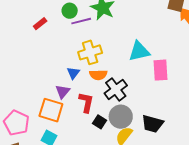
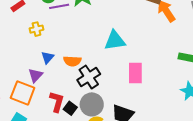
yellow cross: (90, 52) -> (37, 29), moved, size x0.6
pink rectangle: (160, 70) -> (135, 73), moved
red L-shape: (86, 102) -> (57, 102), moved

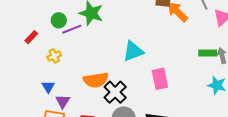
blue triangle: (48, 57) -> (48, 87), moved
orange semicircle: (72, 61) -> (96, 80), size x1.4

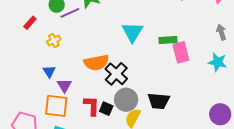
cyan triangle: (133, 51) -> (132, 32), turned -35
green rectangle: (208, 53) -> (168, 40), moved
pink rectangle: (160, 79) -> (181, 52), moved

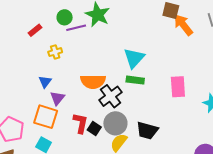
green rectangle: (168, 40) -> (135, 80), moved

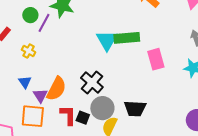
purple line: (76, 28) -> (44, 23), turned -36
yellow cross: (55, 52) -> (29, 51), turned -32
green rectangle: (135, 80) -> (127, 38), moved, size x1.4
orange semicircle: (93, 81) -> (56, 89), moved, turned -50

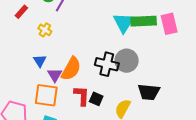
pink rectangle: (156, 59) -> (169, 24), moved
black cross: (92, 83) -> (107, 64), turned -30
gray circle: (102, 108) -> (127, 61), moved

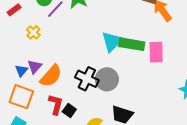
blue triangle: (40, 61) -> (21, 71), moved
purple triangle: (55, 75) -> (35, 67), moved

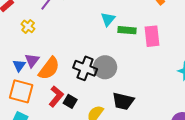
cyan triangle: (112, 42) -> (108, 19), moved, size x0.7
green rectangle: (132, 44) -> (127, 30), size x0.7
red L-shape: (56, 104) -> (56, 96), turned 30

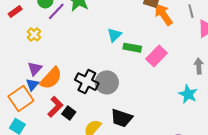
pink rectangle: (152, 36) -> (157, 56), turned 45
blue triangle: (19, 65) -> (32, 84), moved
orange square: (21, 91) -> (21, 98), turned 35

